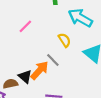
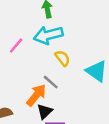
cyan arrow: (80, 18) -> (48, 35), moved, turned -40
black triangle: (25, 76) -> (45, 111), moved, turned 40

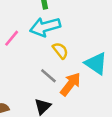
orange arrow: (36, 95) -> (70, 84), moved

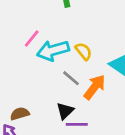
cyan arrow: (45, 27) -> (53, 50), moved

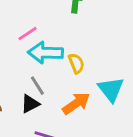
gray line: (71, 78) -> (37, 86), moved
black triangle: (65, 111) -> (30, 104), moved

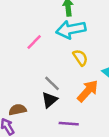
cyan arrow: (45, 53) -> (71, 29), moved

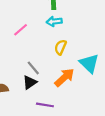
cyan arrow: (71, 29) -> (54, 21), size x0.6
yellow semicircle: (80, 58) -> (60, 47), turned -128

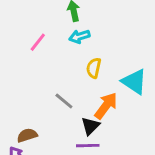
pink line: (21, 30) -> (38, 42), moved
black triangle: (30, 82) -> (90, 126), moved

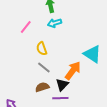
yellow semicircle: (94, 68) -> (42, 49), moved, turned -32
brown semicircle: (27, 135) -> (42, 87), moved

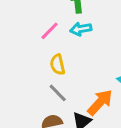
pink line: (26, 27) -> (50, 31), moved

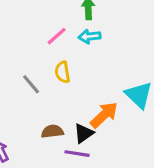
gray line: (58, 93) -> (31, 84), moved

